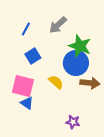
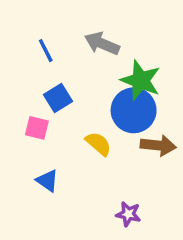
gray arrow: (58, 25) -> (102, 44), turned 66
blue line: (26, 29) -> (46, 51), turned -56
pink square: (23, 86) -> (37, 128), moved, size x0.6

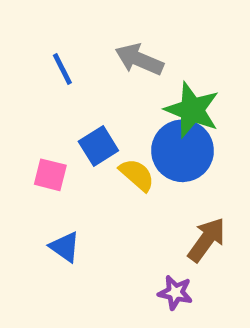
blue square: (58, 98) -> (98, 146), moved
yellow semicircle: (98, 144) -> (137, 175), moved
brown arrow: (158, 145) -> (207, 240), moved, turned -60

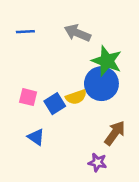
blue line: (62, 69) -> (25, 32), moved, turned -66
blue square: (98, 146) -> (55, 104), moved
yellow semicircle: (137, 175) -> (76, 97), turned 120

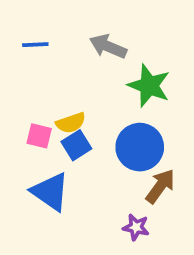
blue circle: (101, 84) -> (140, 147), moved
yellow semicircle: (76, 97) -> (71, 123), moved
blue triangle: (36, 137) -> (50, 192), size x1.6

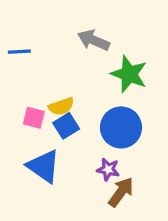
blue line: (35, 45) -> (19, 52), moved
brown arrow: (160, 186) -> (121, 192), moved
purple star: (136, 227) -> (108, 169), moved

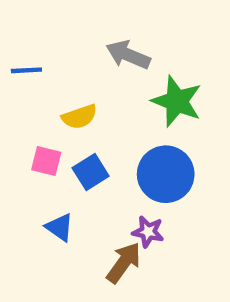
yellow semicircle: (61, 106) -> (79, 117), moved
blue triangle: (44, 166) -> (60, 227), size x0.6
brown arrow: (121, 192) -> (124, 263), moved

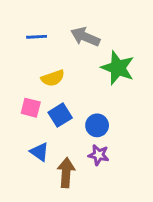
blue line: (26, 70) -> (37, 37), moved
blue circle: (166, 174) -> (97, 125), moved, size x0.6
brown arrow: (124, 263) -> (66, 173), moved, turned -32

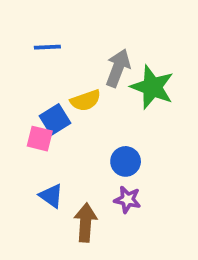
gray arrow: (85, 37) -> (118, 68), moved, turned 88
yellow semicircle: (53, 78) -> (86, 100), moved
blue square: (60, 115) -> (55, 120), moved

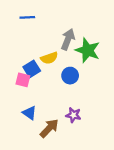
blue line: (47, 47) -> (27, 17), moved
blue circle: (126, 161) -> (70, 76), moved
brown arrow: (86, 222) -> (49, 128), turned 40

